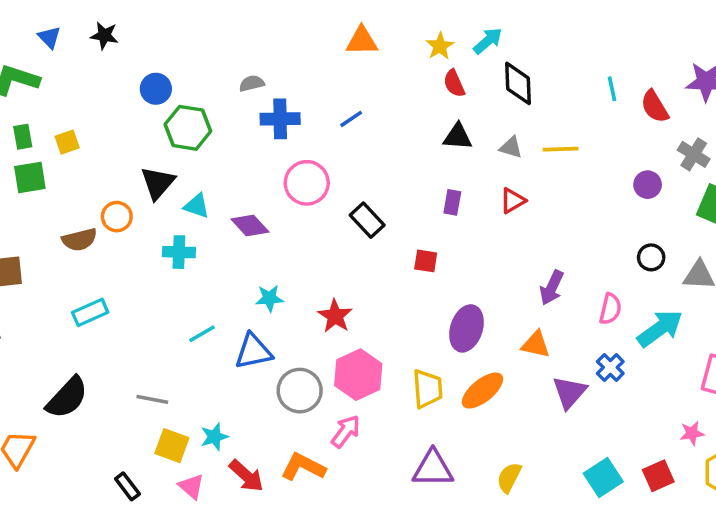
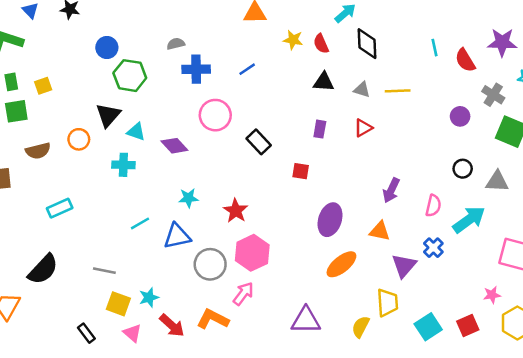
yellow star: (440, 46) -> (293, 40), moved, turned -30
brown semicircle: (80, 240) -> (38, 151), moved
yellow trapezoid: (427, 389) -> (387, 303), moved

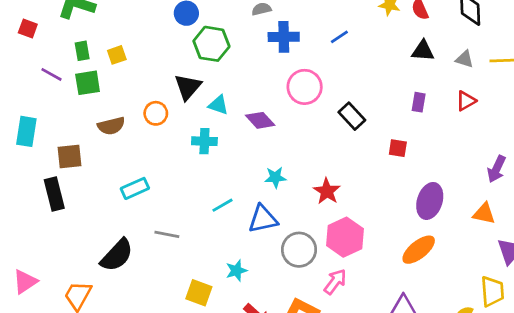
orange ellipse: (341, 264) -> (419, 250), moved
gray line: (104, 271) -> (167, 234), moved
cyan star: (149, 297) -> (236, 271), moved

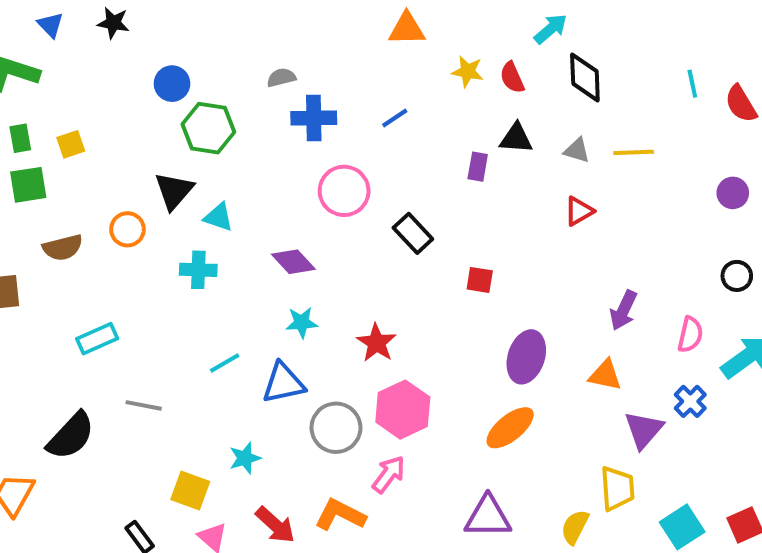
purple rectangle: (419, 102) -> (478, 167), moved
purple diamond: (260, 120) -> (293, 262), moved

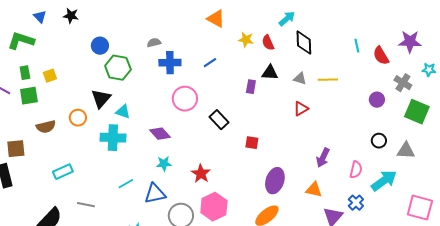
orange triangle: (407, 29) -> (216, 19), turned 30
cyan cross: (198, 270) -> (113, 138), size x1.4

